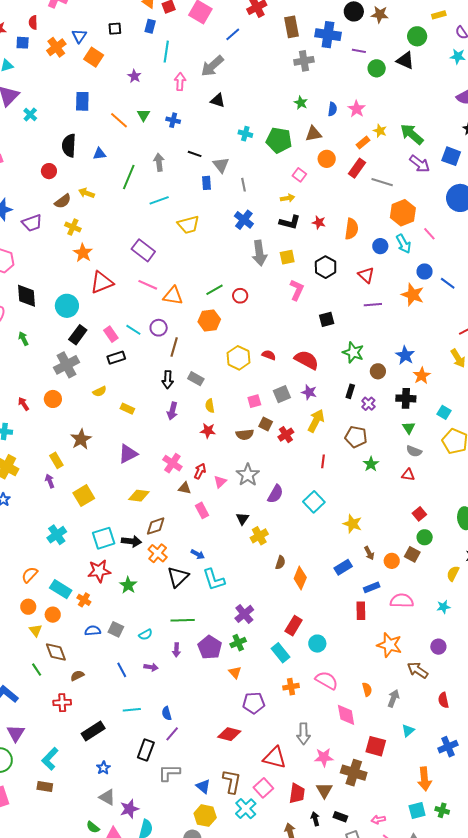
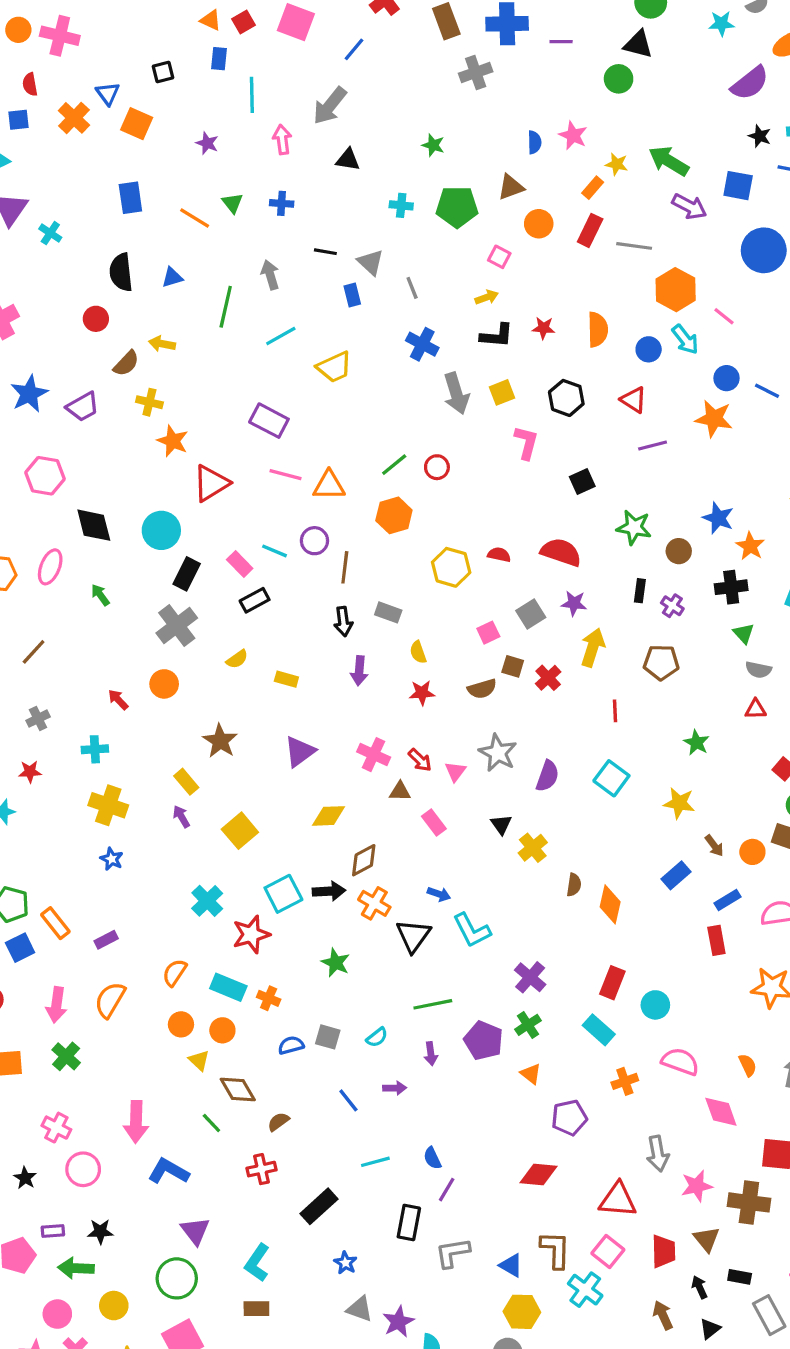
green circle: (377, 68) -> (619, 79), moved
green star: (301, 103) -> (433, 145), moved
green star: (371, 464) -> (696, 743), moved
red arrow: (200, 471) -> (420, 760), turned 119
red star: (99, 571) -> (251, 934), moved

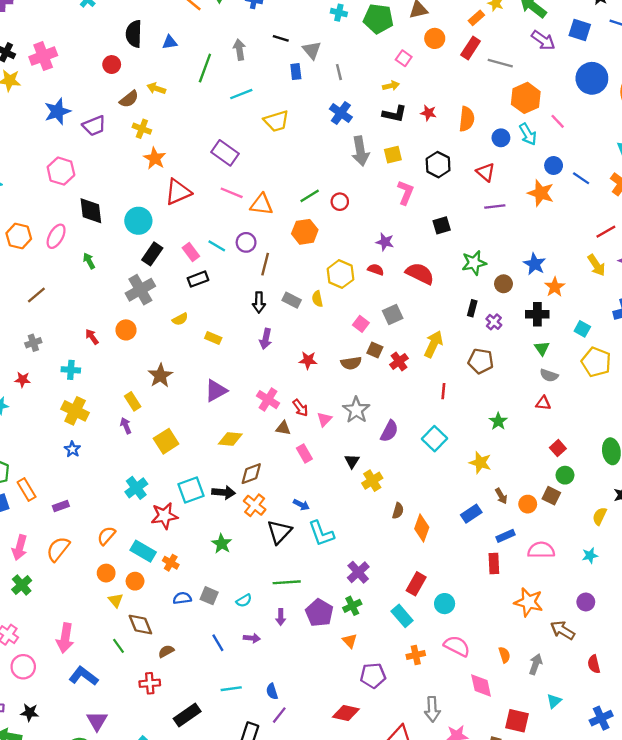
green star: (634, 527) -> (474, 263), turned -30
purple star: (574, 603) -> (385, 242), moved
pink square: (488, 633) -> (361, 324), turned -35
yellow semicircle: (418, 652) -> (317, 299), moved

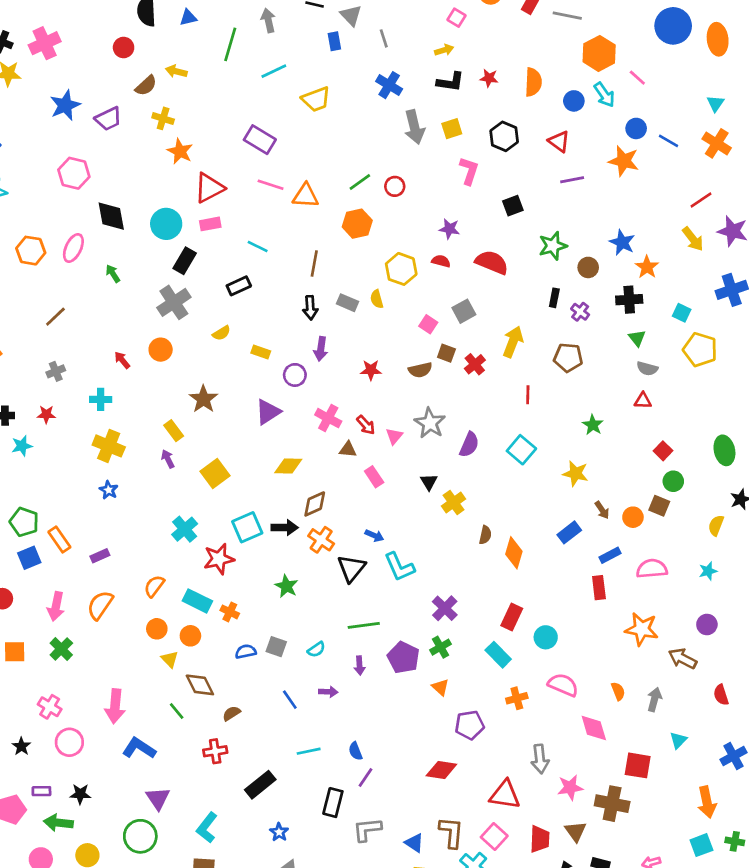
purple circle: (246, 242) -> (295, 375), moved
pink rectangle: (191, 252) -> (210, 224), moved, turned -60

